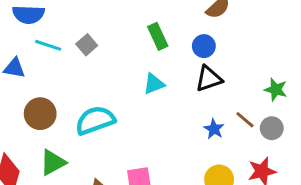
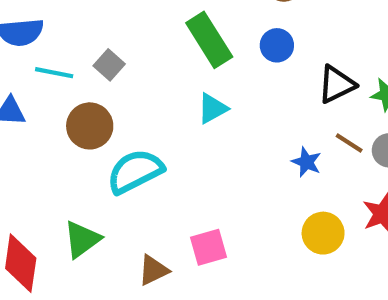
green rectangle: (158, 36) -> (209, 40), size x1.4
black triangle: (209, 79) -> (336, 84), moved
brown circle: (40, 114) -> (90, 126), moved

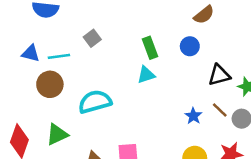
green rectangle: (209, 40) -> (150, 48), moved, size x0.7
cyan line: (54, 73) -> (59, 56), moved, turned -30
brown circle: (90, 126) -> (50, 84), moved

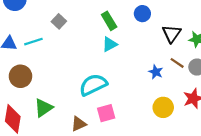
black triangle: (219, 75) -> (172, 34), turned -30
brown circle: (50, 84) -> (20, 76), moved
cyan semicircle: (95, 102) -> (93, 85), moved

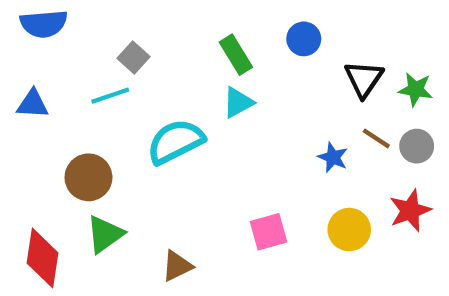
cyan line: (33, 42) -> (110, 96), moved
brown circle: (20, 76) -> (88, 177), moved
cyan semicircle: (93, 85) -> (175, 142), moved
pink square: (106, 113) -> (269, 232), moved

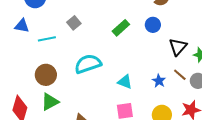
green rectangle: (236, 55) -> (121, 28), turned 72
cyan line: (110, 96) -> (47, 39), moved
cyan triangle: (238, 102) -> (125, 82), moved, turned 42
blue triangle: (33, 104) -> (22, 26), moved

